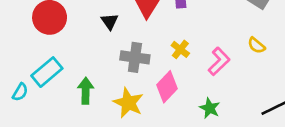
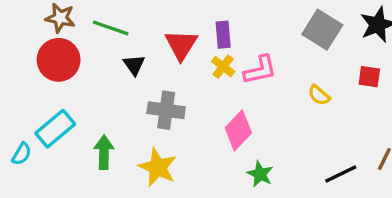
yellow cross: (180, 49) -> (223, 67), moved
pink L-shape: (219, 61) -> (260, 70), moved, turned 32
pink diamond: (167, 87) -> (238, 130), moved

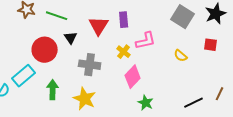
red circle: (59, 60) -> (45, 50), moved
yellow cross: (223, 67) -> (124, 52), moved

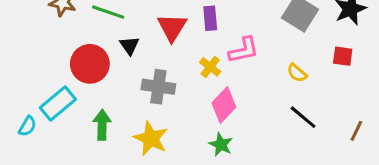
green star: (146, 103) -> (221, 145), moved
black line: (194, 103) -> (303, 117), moved, turned 66

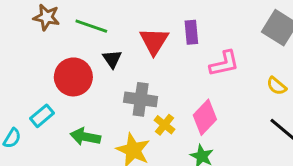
yellow cross: (210, 67) -> (164, 125), moved
cyan rectangle: (58, 103) -> (42, 116), size x0.7
green arrow: (102, 125) -> (85, 137), turned -80

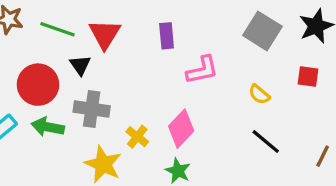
red triangle: (154, 41) -> (105, 34), moved
gray cross: (141, 99) -> (92, 109), moved
green arrow: (85, 137) -> (48, 127), moved

